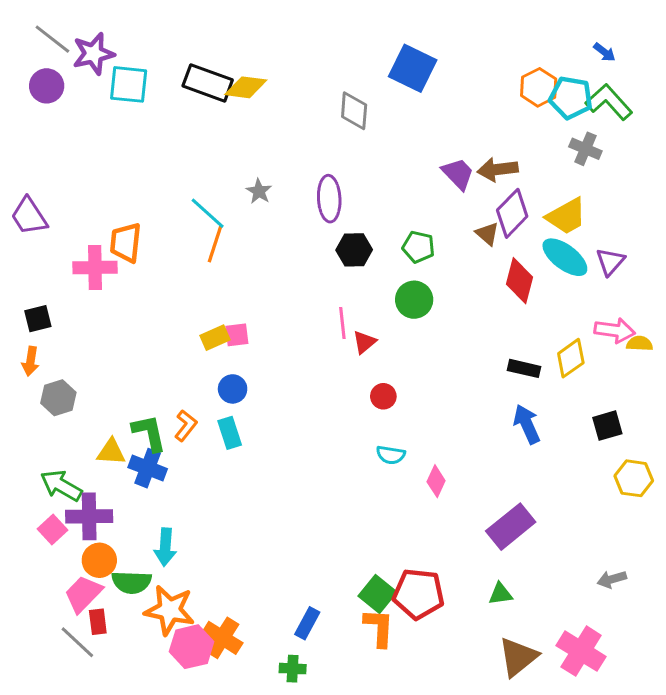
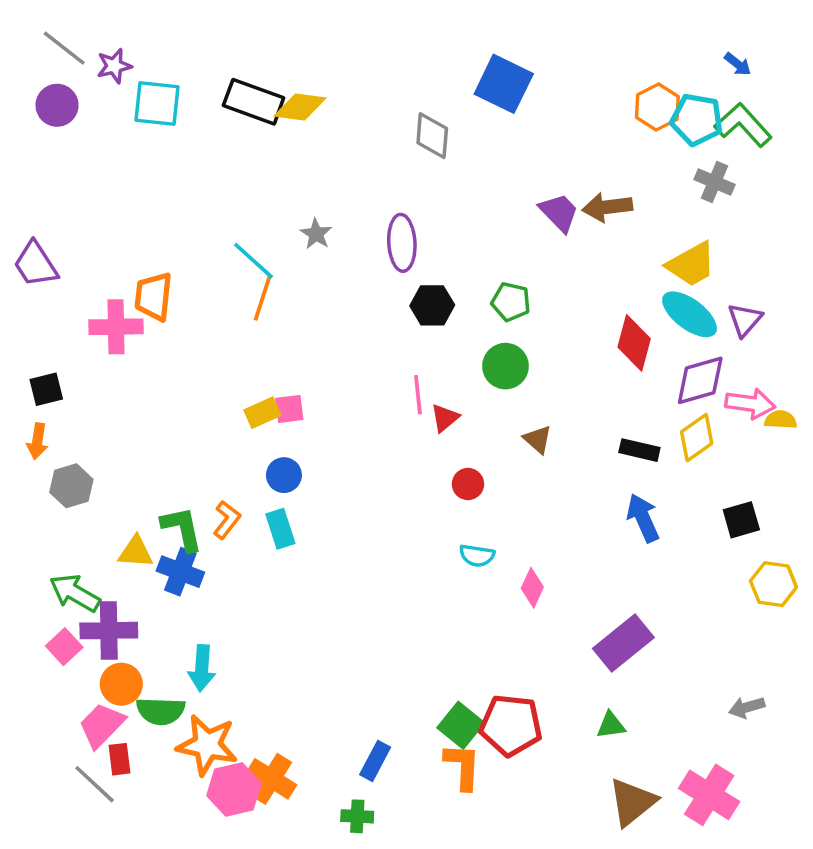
purple star: (93, 54) -> (114, 66), size x0.7
purple diamond: (512, 213) -> (700, 380), moved, turned 30
brown triangle: (487, 234) -> (538, 439), moved

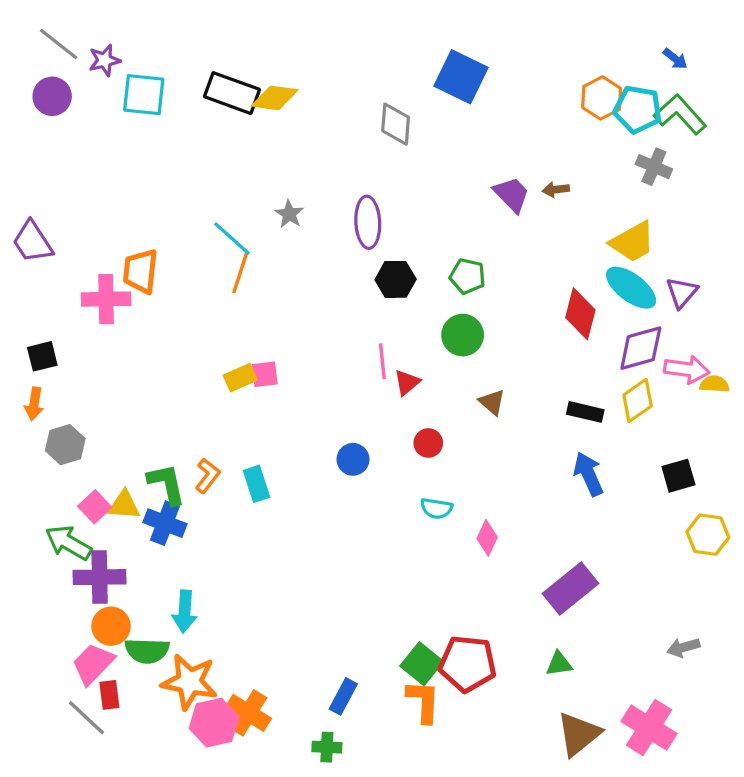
brown arrow: (607, 207) -> (556, 190), size x0.6
blue circle: (284, 475) -> (353, 459), moved
pink square: (64, 647) -> (95, 507), moved

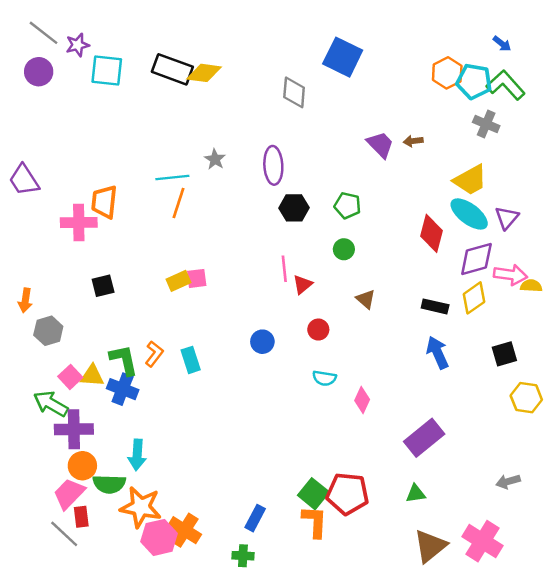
cyan line: (232, 239) -> (172, 178), turned -48
green circle: (463, 335) -> (344, 249), size x0.7
black square: (42, 356) -> (103, 286), moved

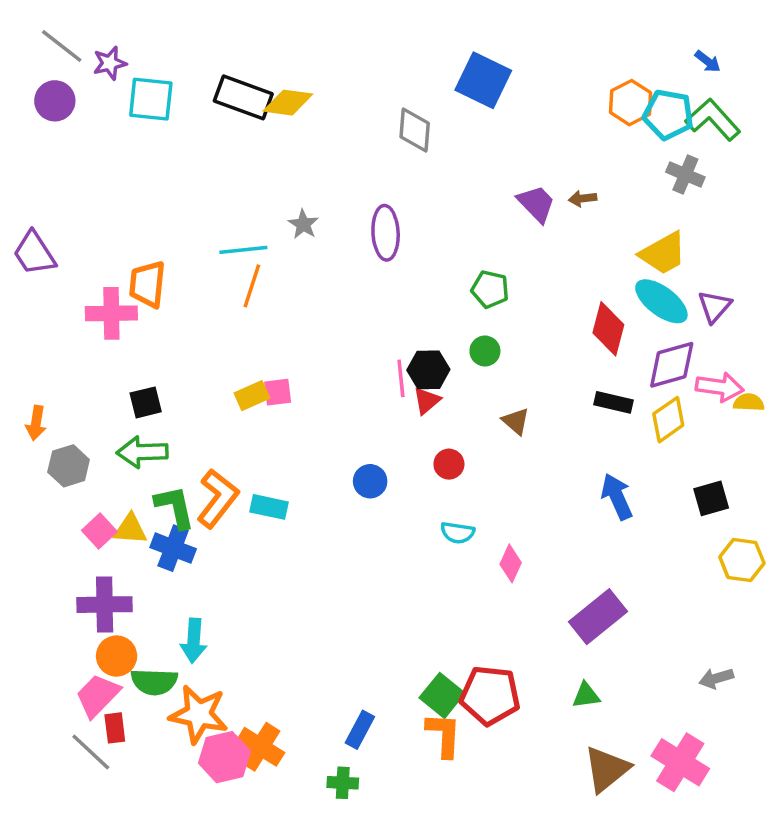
black hexagon: (294, 208) -> (428, 370), moved
black rectangle: (435, 306) -> (613, 402), moved
orange L-shape: (154, 354) -> (218, 498), size x1.6
cyan rectangle: (191, 360) -> (269, 507), turned -60
green arrow: (51, 404) -> (142, 452), moved, turned -32

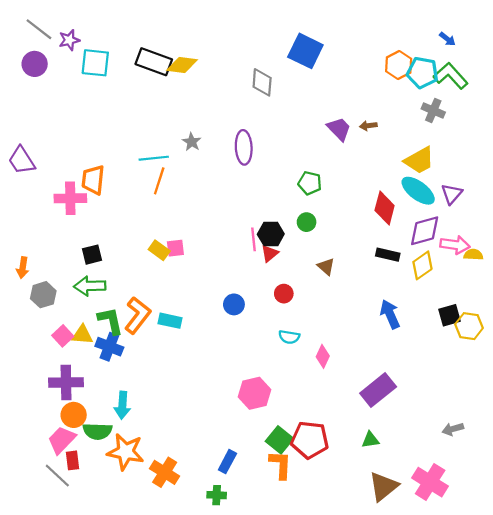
yellow rectangle: (252, 396) -> (159, 250), turned 60
yellow hexagon: (742, 560) -> (469, 326), moved
pink hexagon: (224, 757) -> (255, 393), moved

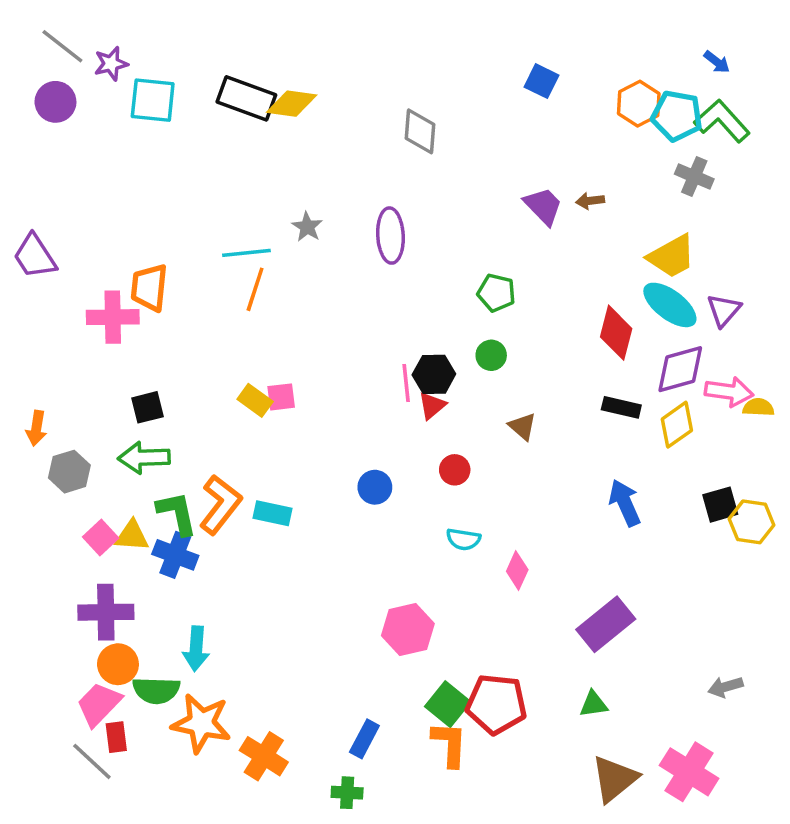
blue square: (305, 51) -> (541, 81), moved, size x0.6

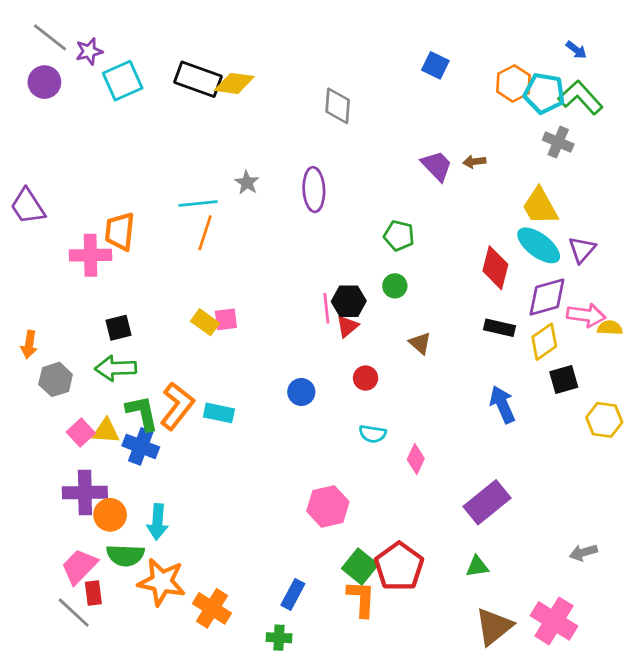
cyan square: (153, 100) -> (123, 81), turned -30
yellow trapezoid: (672, 256) -> (540, 206), turned 90
black square: (720, 505) -> (564, 379), moved
orange circle: (118, 664) -> (110, 515), moved
red pentagon: (496, 704) -> (399, 566), turned 30

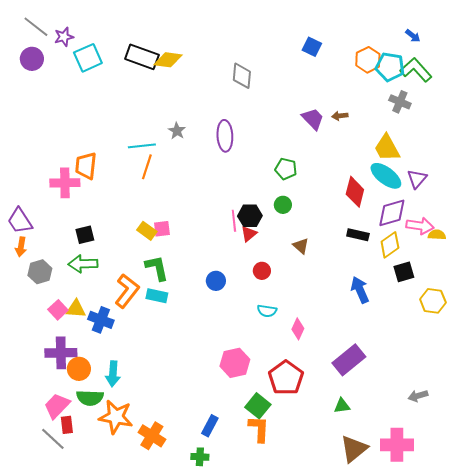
purple trapezoid: (28, 206) -> (20, 221), moved
green L-shape: (142, 413) -> (157, 268), moved
red pentagon: (399, 566) -> (286, 378), moved
pink cross: (554, 621) -> (397, 445), turned -32

